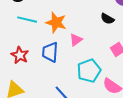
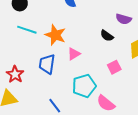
red star: (20, 55) -> (15, 74), moved

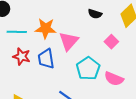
pink triangle: (74, 54) -> (69, 41), size x1.5
red star: (15, 74) -> (22, 56), moved

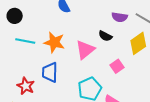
pink triangle: (69, 41) -> (85, 50), moved
red star: (22, 56) -> (26, 86), moved

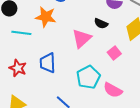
orange star: (54, 42) -> (46, 17), moved
red star: (26, 86) -> (18, 68), moved

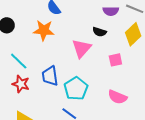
cyan line: (21, 33) -> (19, 61), moved, turned 42
pink square: (114, 53) -> (115, 60), turned 32
cyan pentagon: (88, 77) -> (76, 89), moved

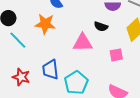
pink triangle: (82, 48) -> (83, 43), turned 45
cyan line: (19, 61) -> (18, 40), moved

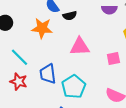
black semicircle: (101, 26) -> (70, 16), moved, turned -32
cyan line: (18, 40) -> (20, 57), moved

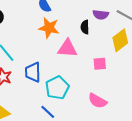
black semicircle: (70, 16) -> (85, 27), moved, turned 96
orange star: (42, 28) -> (49, 28), moved

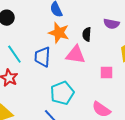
black semicircle: (85, 27) -> (87, 34), moved
blue trapezoid: (33, 72) -> (42, 57), moved

